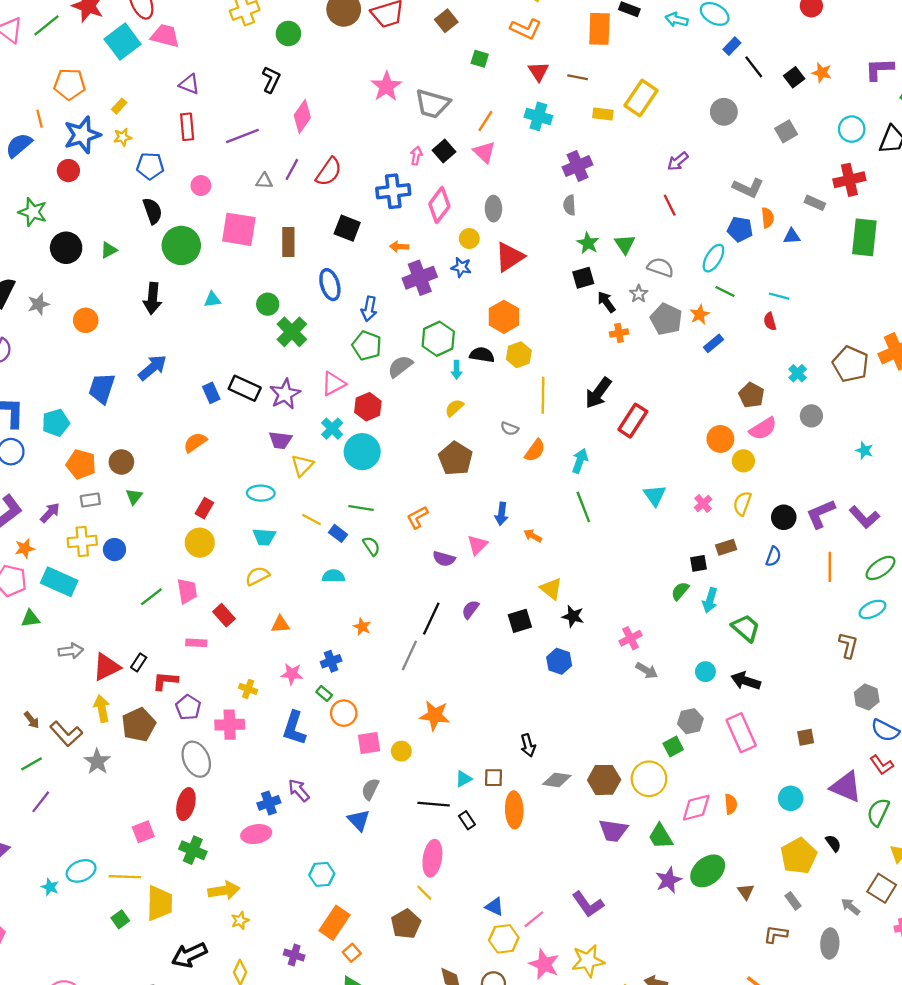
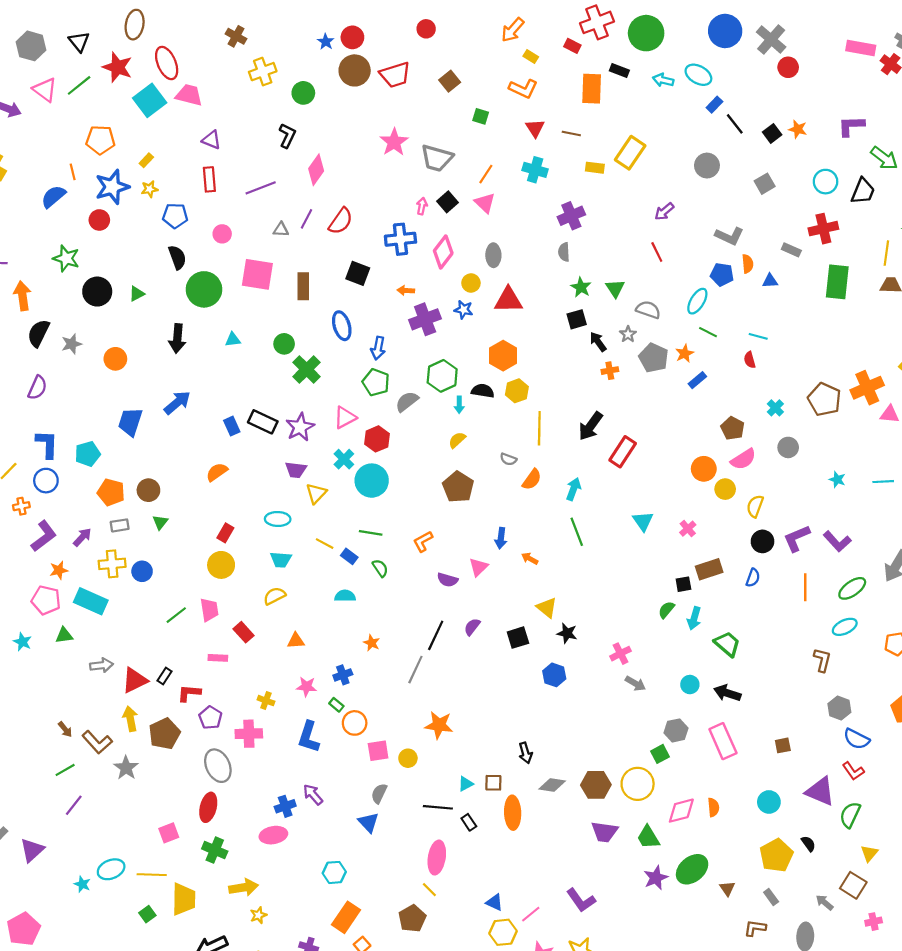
red triangle: (510, 257) -> (508, 300), turned 32
yellow semicircle: (742, 503) -> (755, 506), moved
brown rectangle: (726, 547) -> (709, 569), size x1.4

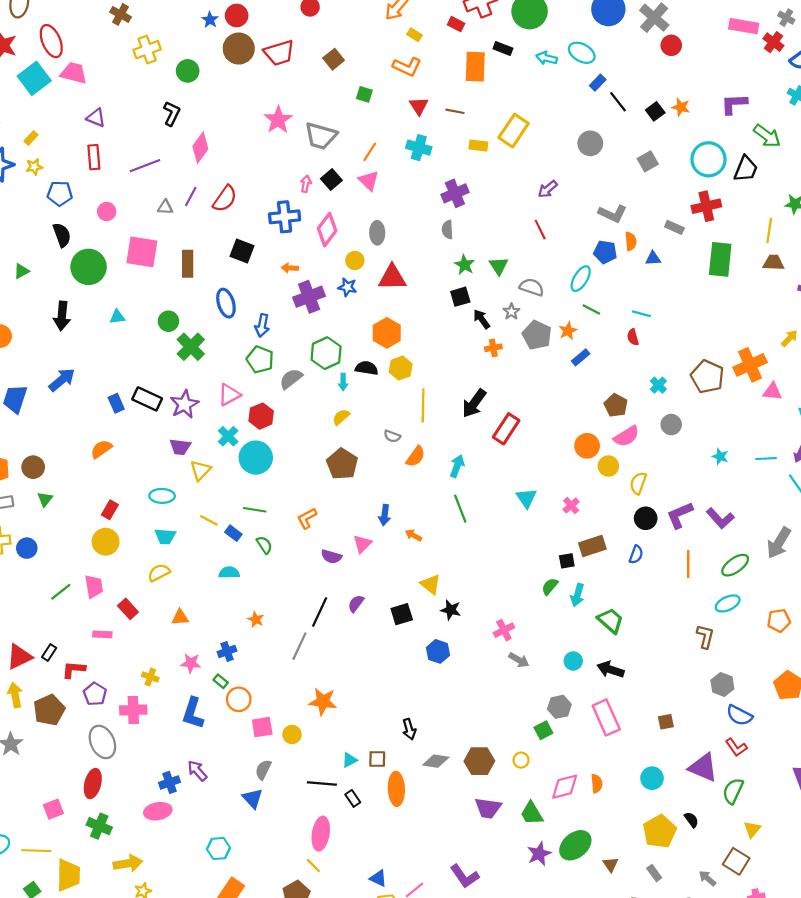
cyan circle: (826, 182) -> (708, 159), size x1.4
yellow circle: (638, 784) -> (521, 760), size x0.5

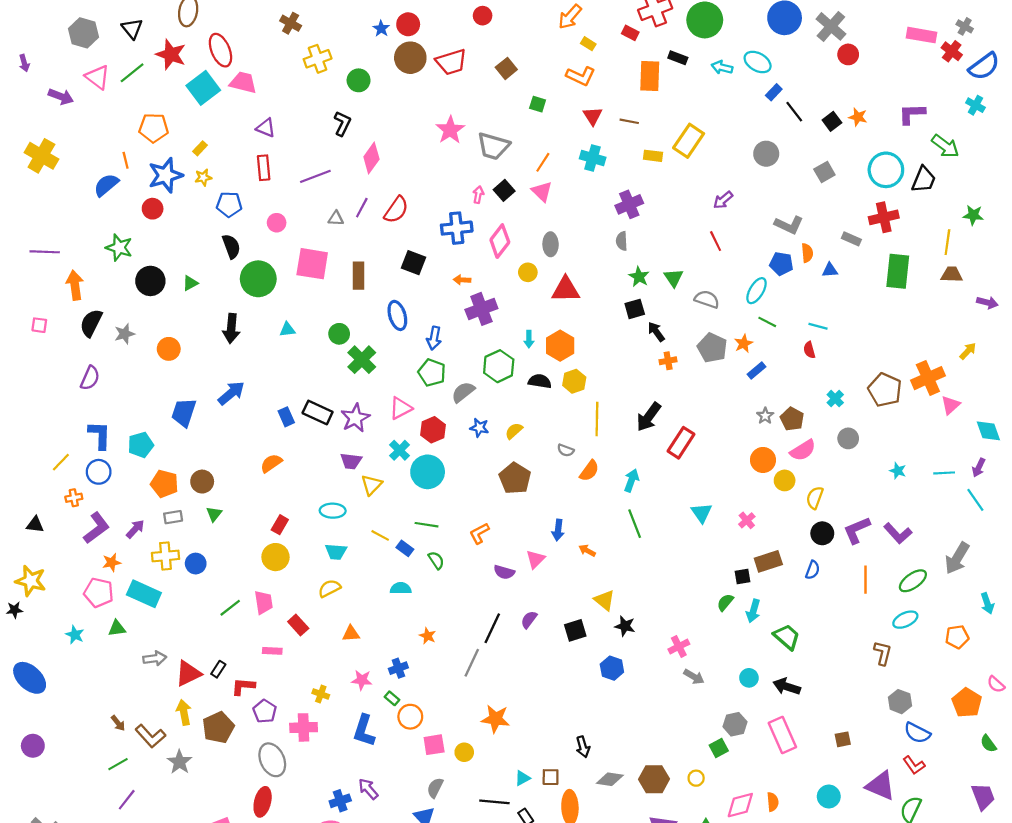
blue star: (347, 287) -> (479, 428), moved
gray star: (511, 312) -> (765, 416), moved
cyan arrow: (343, 382) -> (529, 339), moved
pink triangle: (772, 392) -> (951, 405), turned -48

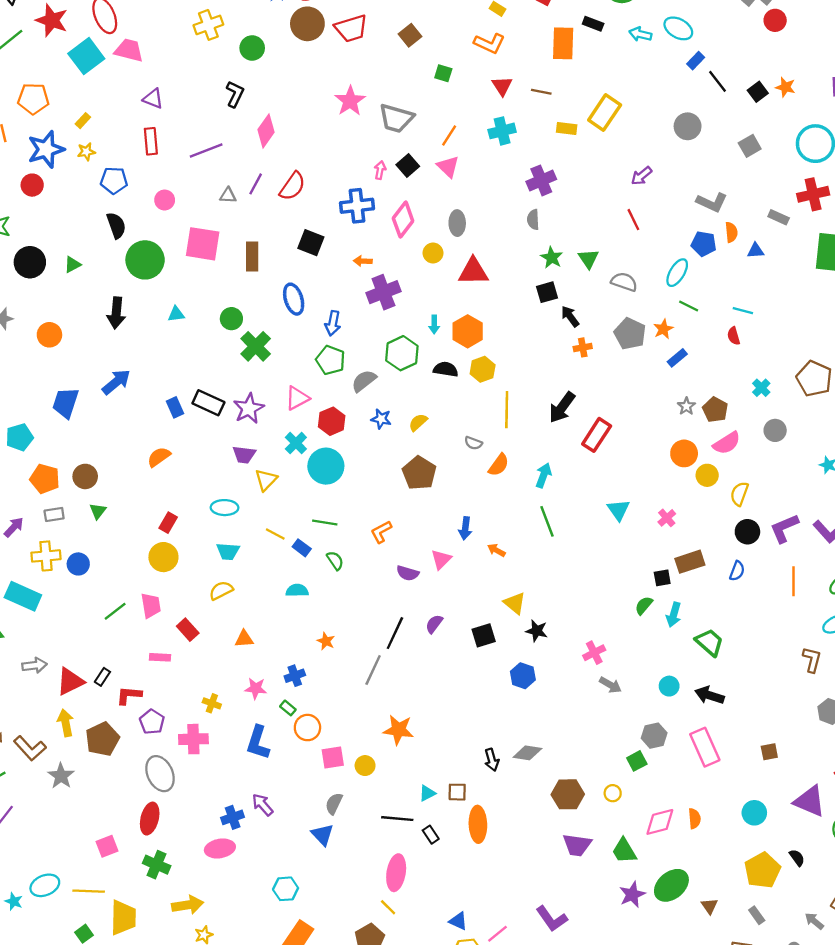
cyan cross: (593, 158) -> (502, 131), turned -30
gray diamond: (610, 779) -> (527, 753), moved

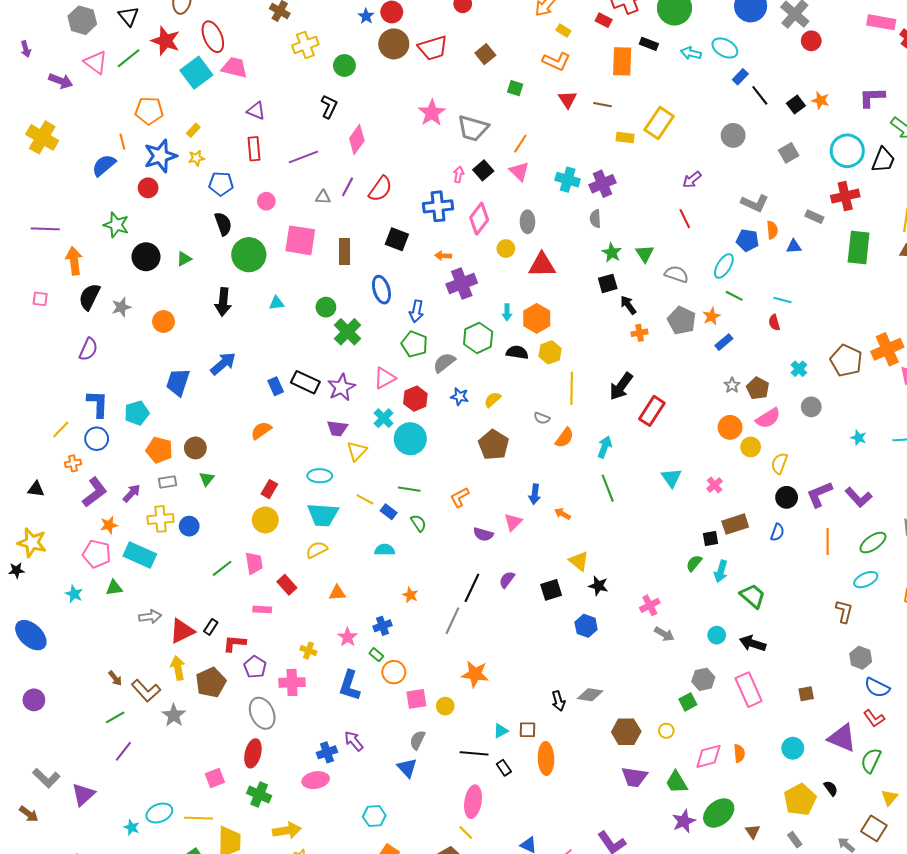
cyan cross: (502, 131) -> (568, 180), moved, turned 30
cyan trapezoid: (228, 551) -> (323, 515), size x1.5
pink star: (256, 688) -> (348, 637), turned 30

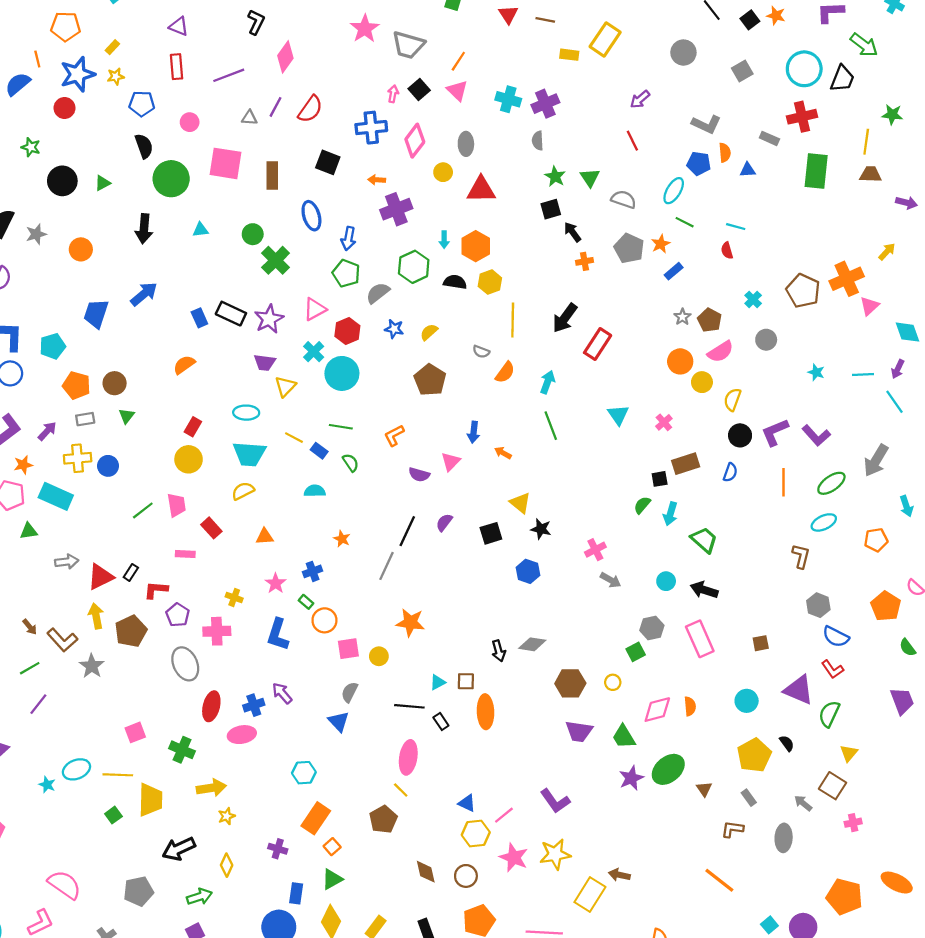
green star: (116, 225) -> (31, 147), size x0.7
red ellipse: (253, 753) -> (211, 706), moved

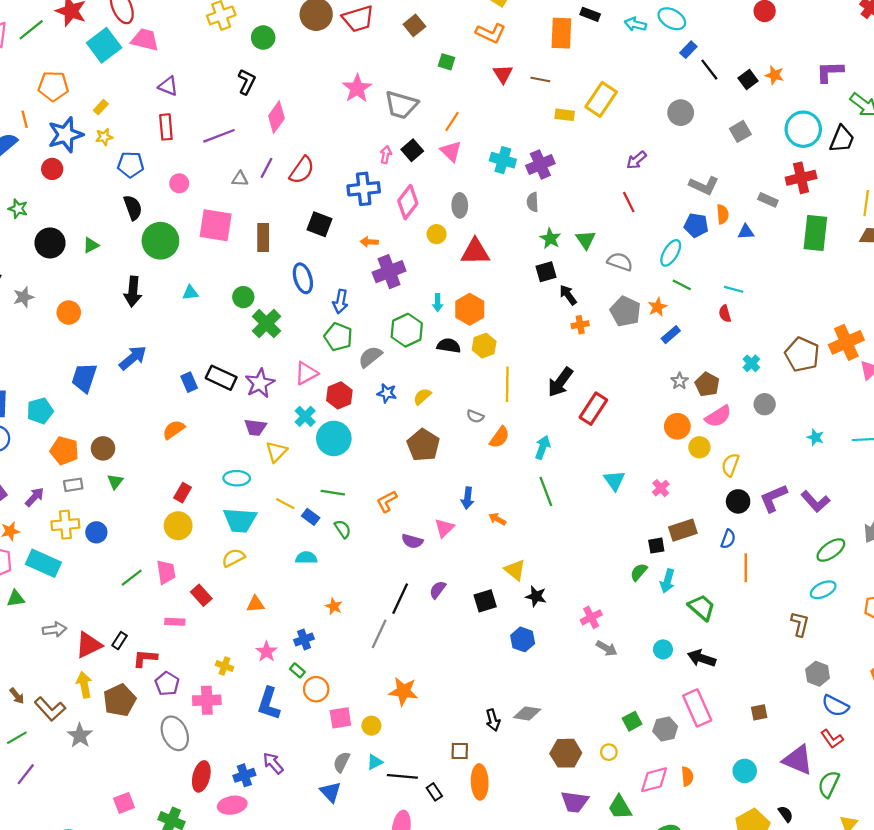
orange line: (784, 482) -> (746, 568), moved
gray hexagon: (652, 628) -> (665, 729), moved
cyan triangle: (438, 682) -> (375, 762), moved

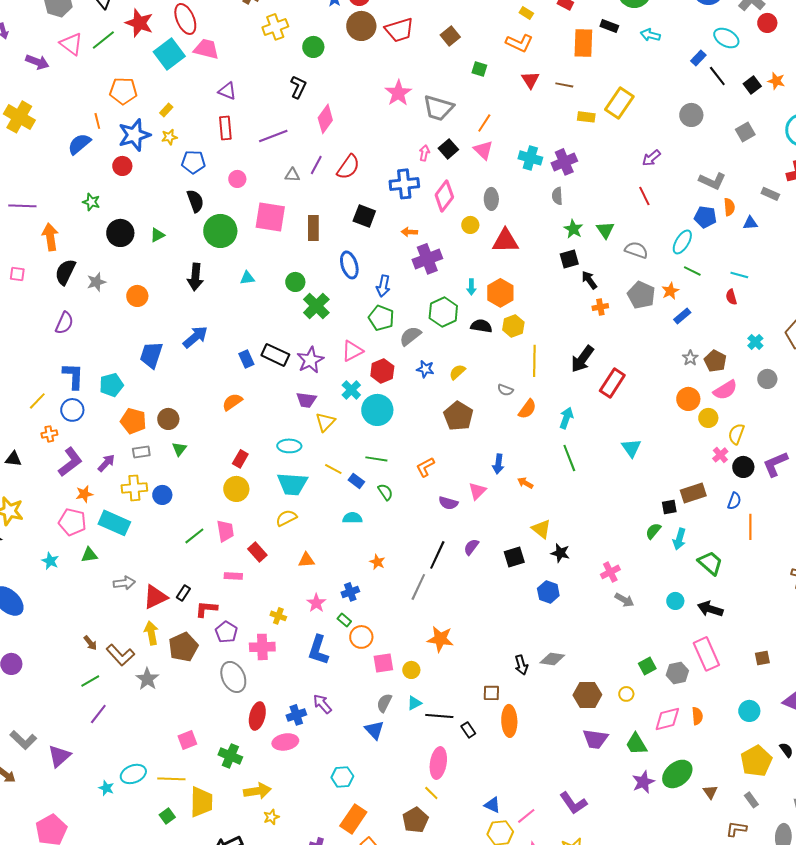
cyan ellipse: (672, 19) -> (726, 38), moved
pink cross: (661, 488) -> (720, 455), moved

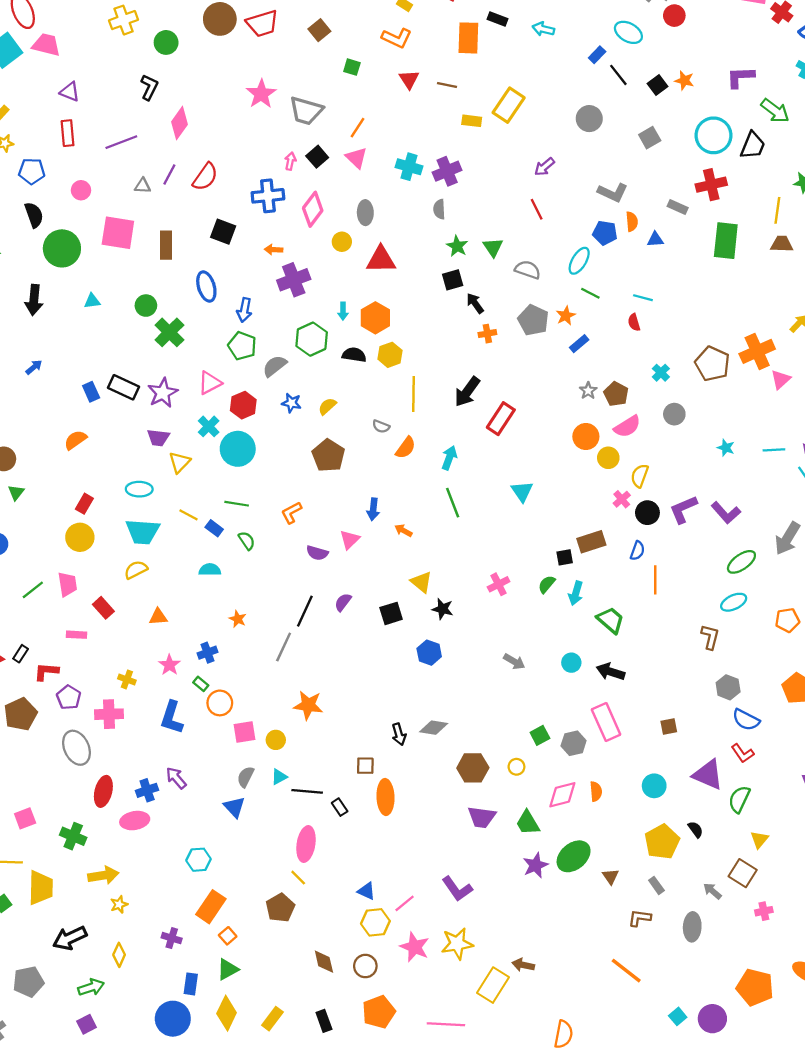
blue arrow: (195, 337) -> (34, 367), size x0.6
pink cross: (610, 572) -> (499, 584), moved

